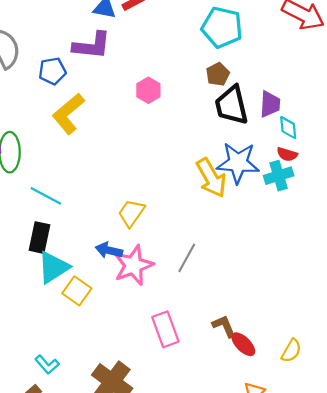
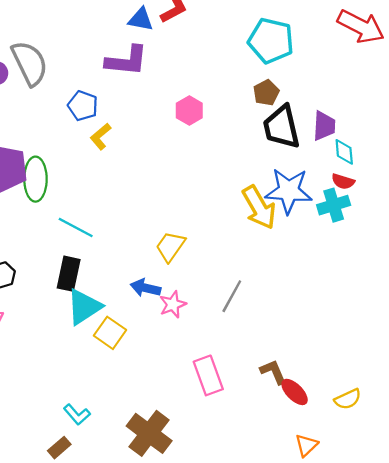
blue pentagon: (52, 71) -> (83, 106), moved, turned 30
yellow L-shape: (68, 114) -> (101, 136), size x0.6
pink star: (133, 265) -> (173, 304), size x0.6
yellow semicircle: (291, 351) -> (348, 399), turned 35

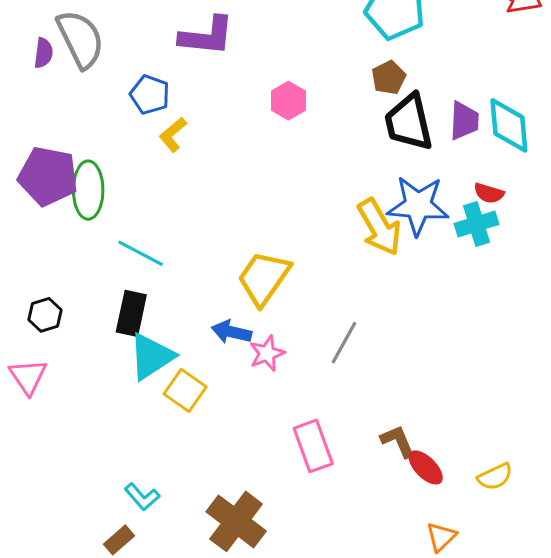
cyan diamond: (344, 152) -> (509, 125), moved, size x1.6
yellow trapezoid: (170, 246) -> (264, 278), size x1.4

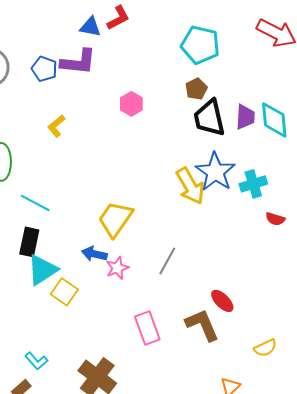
blue pentagon: (150, 95) -> (44, 69), moved
red semicircle: (489, 193) -> (275, 219), moved
blue star: (418, 205) -> (215, 172), turned 30
brown L-shape: (398, 441) -> (202, 325), size x1.5
red ellipse: (426, 467) -> (222, 301), moved

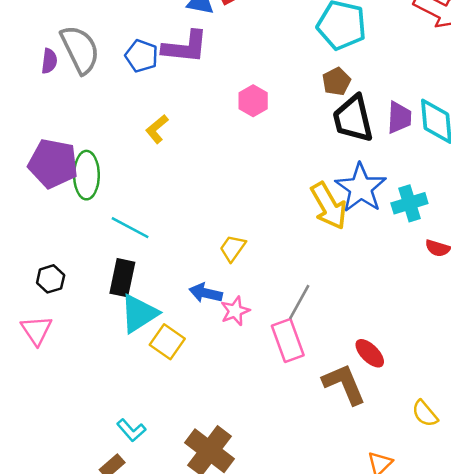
yellow trapezoid: (115, 219) -> (233, 248), size x0.6
pink rectangle: (147, 328) -> (288, 340), moved
yellow semicircle: (265, 348) -> (425, 414), turned 75

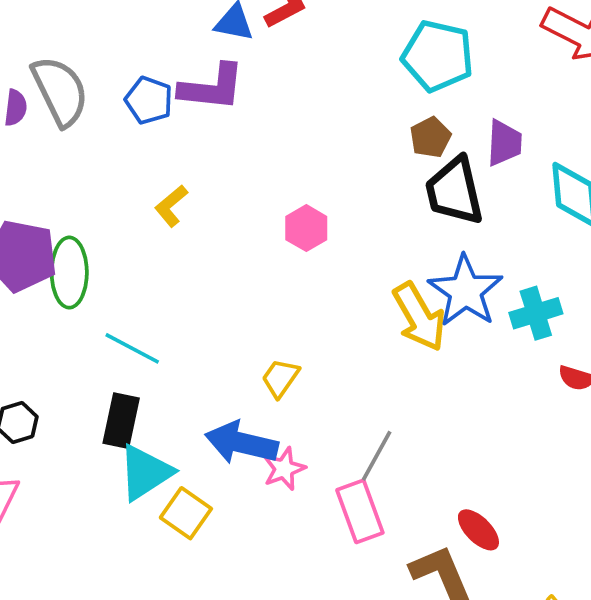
pink hexagon: (253, 101) -> (306, 228), moved
purple trapezoid: (399, 117) -> (504, 143), moved
blue arrow: (206, 293) -> (241, 443), size x1.5

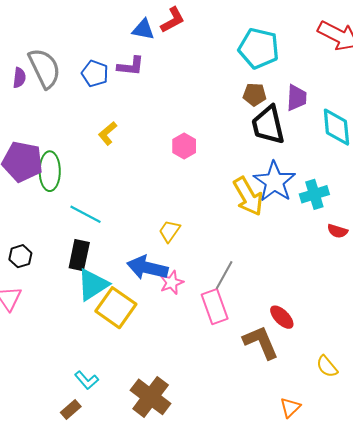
purple L-shape: (212, 87) -> (131, 66), size x0.7
brown pentagon: (430, 137) -> (255, 95), turned 30
yellow square: (186, 513) -> (116, 308), size x1.4

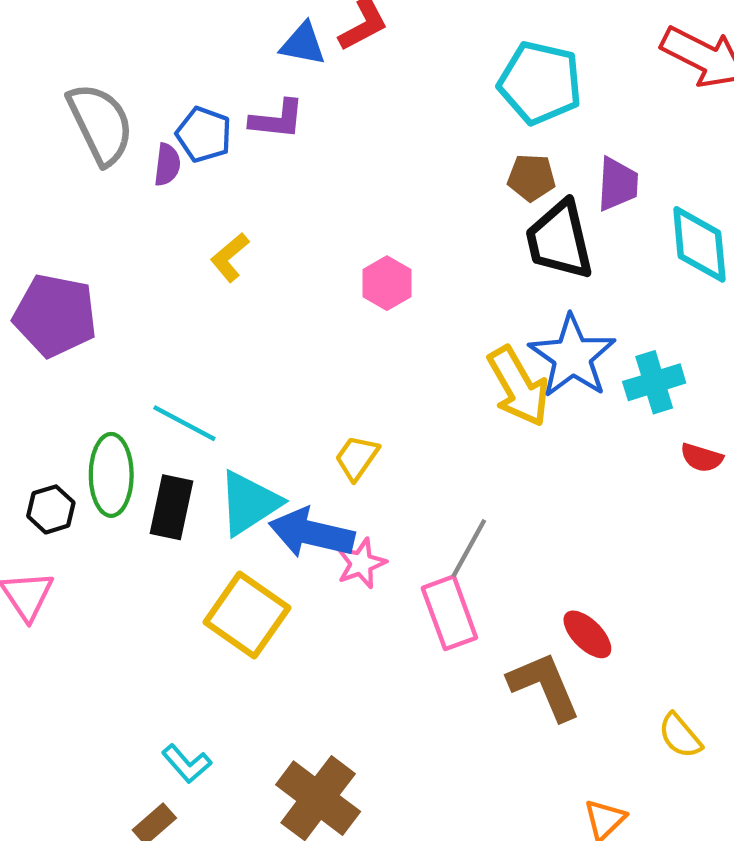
purple semicircle: (19, 78) -> (167, 165), moved
green ellipse: (50, 171) -> (111, 475), moved
cyan triangle: (93, 285) -> (249, 503), moved

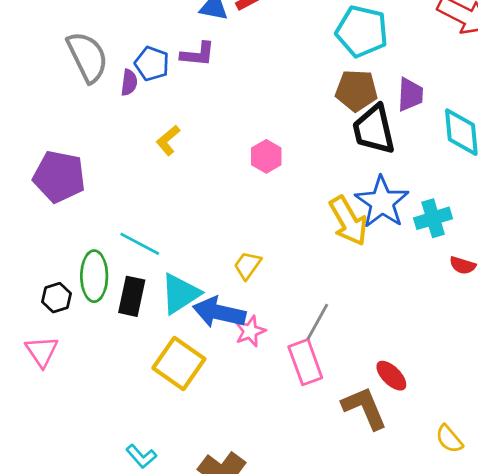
brown pentagon: (531, 178) -> (356, 91), size x1.4

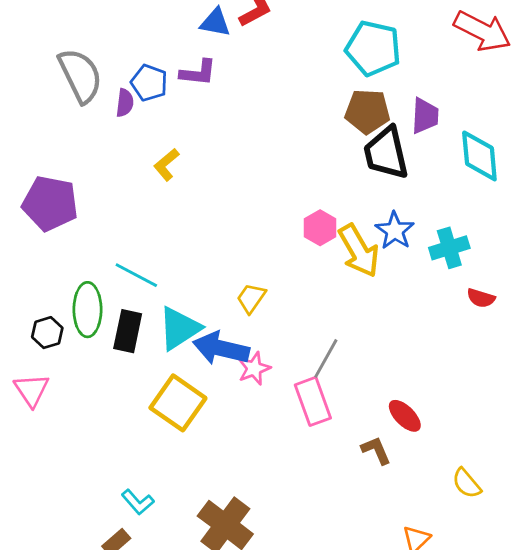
pink hexagon: (266, 156) -> (320, 228), moved
blue star: (382, 202) -> (395, 231), size x0.7
brown L-shape: (364, 408) -> (376, 450), size x0.6

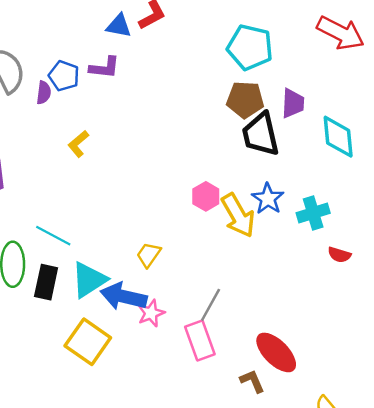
red ellipse: (405, 416) -> (276, 352), size x1.5

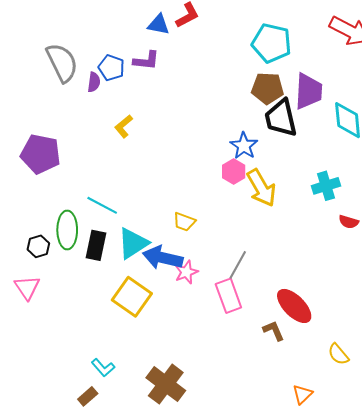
purple trapezoid: (293, 103) -> (309, 91), size x1.4
blue star: (268, 199) -> (244, 146), moved
yellow trapezoid: (149, 255) -> (184, 222), turned -105

